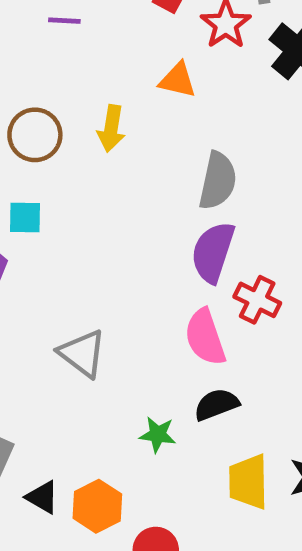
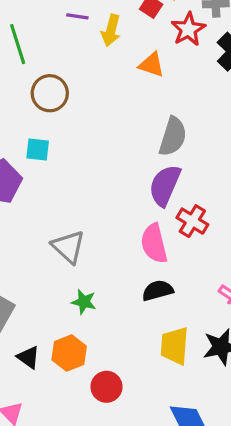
yellow arrow: (111, 128) -> (111, 30), moved
green star: (158, 435) -> (84, 302), moved
black triangle: (42, 497) -> (28, 357), moved

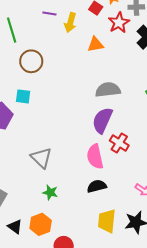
orange triangle: (152, 65) -> (95, 44), turned -30
gray semicircle: (173, 137) -> (108, 90), turned -115

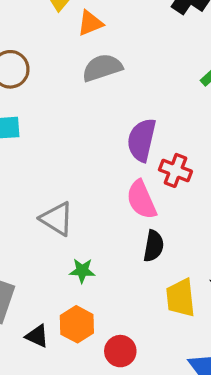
orange triangle: (95, 44) -> (90, 23), moved
gray semicircle: (108, 90) -> (102, 68), moved
black semicircle: (97, 186) -> (154, 246), turned 126

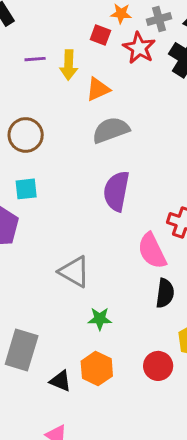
purple semicircle: (142, 140) -> (116, 191), moved
red circle: (120, 351) -> (158, 366), moved

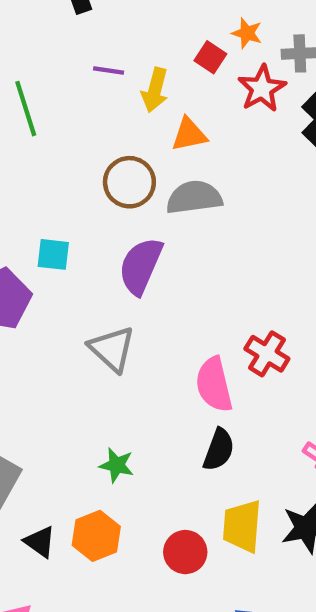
brown circle: (26, 135) -> (129, 182), moved
purple semicircle: (116, 191) -> (141, 266), moved
gray triangle: (74, 272) -> (112, 349), moved

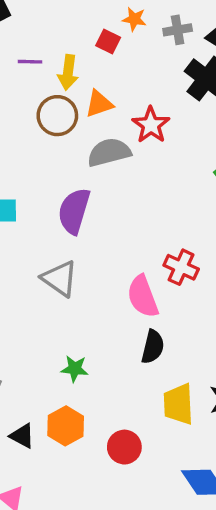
red star: (262, 88) -> (151, 125), moved
brown circle: (129, 182) -> (57, 116), moved
red circle: (185, 552) -> (124, 447), moved

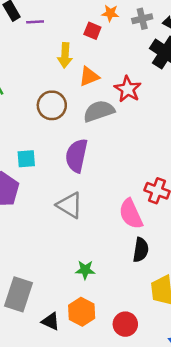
purple line: (30, 62) -> (35, 22), moved
brown circle: (57, 116) -> (52, 105), moved

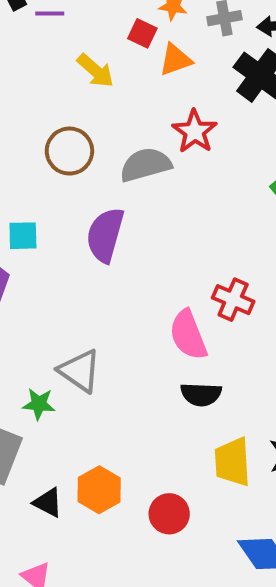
yellow arrow: (65, 55) -> (95, 71), turned -55
orange triangle: (89, 76) -> (175, 60), moved
gray triangle: (70, 205) -> (80, 371), moved
black semicircle: (141, 250) -> (201, 394), turned 80
green star: (85, 270) -> (39, 404), moved

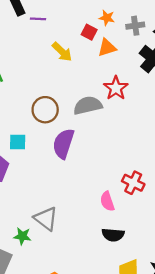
brown circle: (69, 151) -> (45, 110), moved
pink semicircle: (188, 335) -> (107, 201), size x0.7

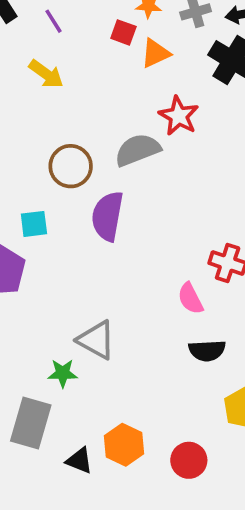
purple line: (38, 19) -> (54, 21), moved, turned 63
yellow arrow: (62, 52) -> (46, 74), moved

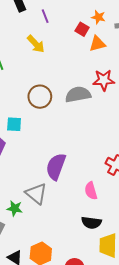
red star: (179, 116) -> (104, 80), turned 30
purple semicircle: (107, 216) -> (56, 167), moved
pink semicircle: (190, 298) -> (91, 191), moved
black semicircle: (207, 351) -> (91, 223), moved

